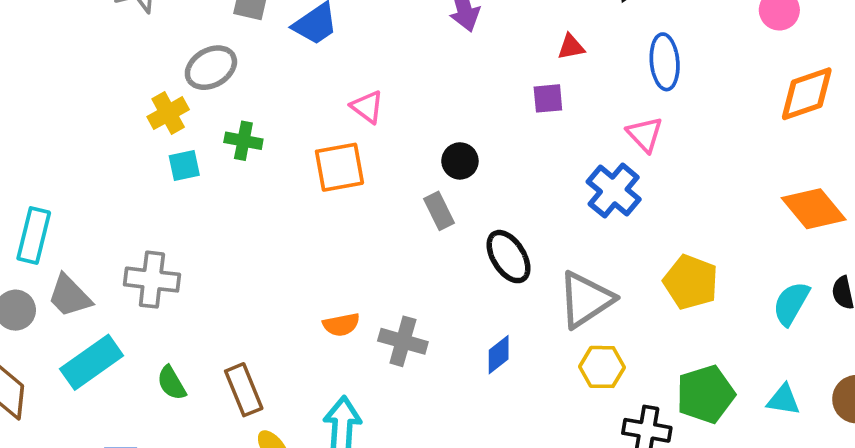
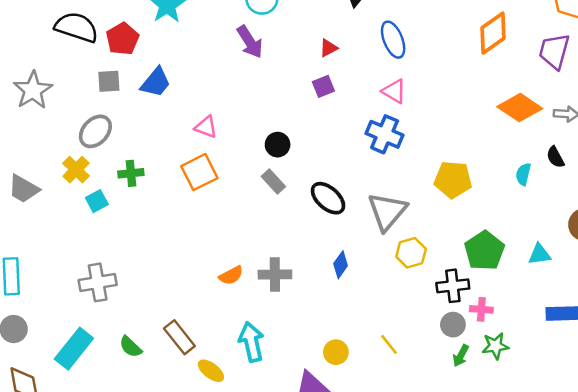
gray trapezoid: (70, 296) -> (24, 189), moved
cyan semicircle: (791, 303) -> (523, 174), size x0.7
cyan triangle: (783, 400) -> (539, 254), moved

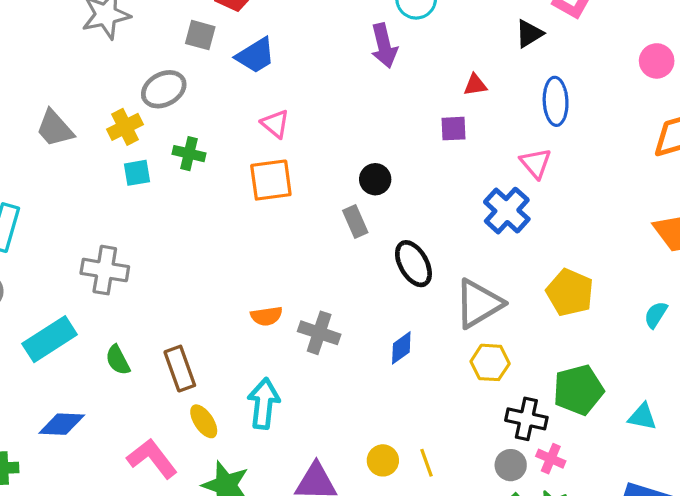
pink triangle: (206, 127) -> (275, 124), moved
yellow circle: (336, 352) -> (383, 460), moved

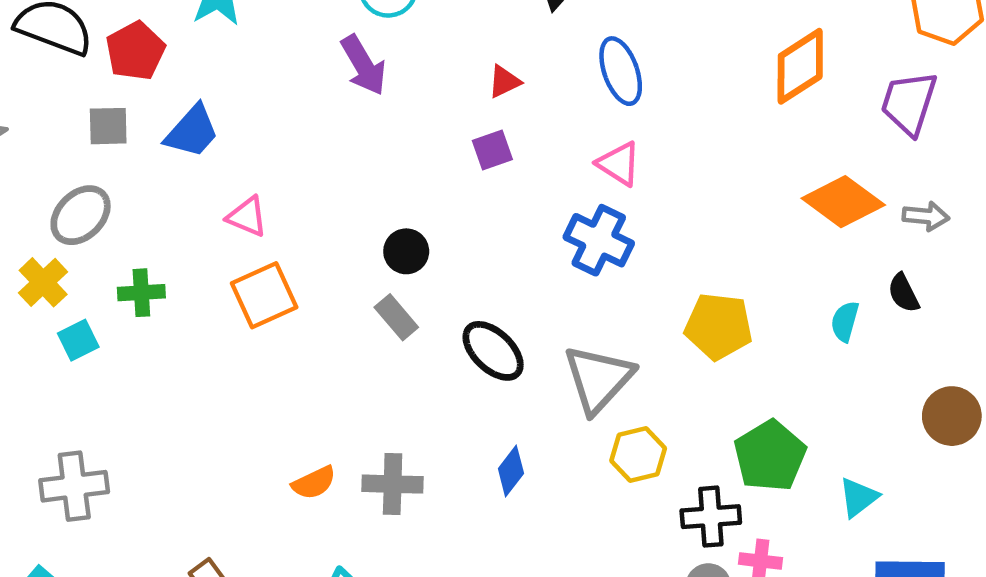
cyan triangle: (642, 417) -> (858, 497), moved, turned -32

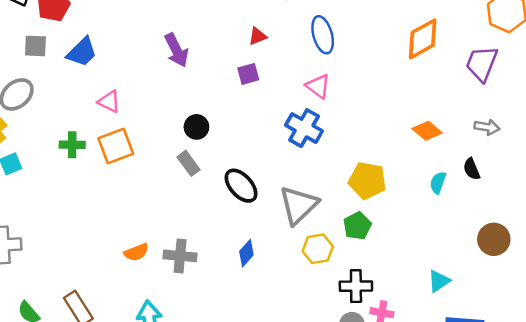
purple arrow: (364, 65) -> (176, 50), moved
orange diamond: (843, 202) -> (427, 131), moved, size x0.7
green cross: (141, 293) -> (72, 145), moved
green pentagon: (770, 456) -> (357, 226), moved, size x0.7

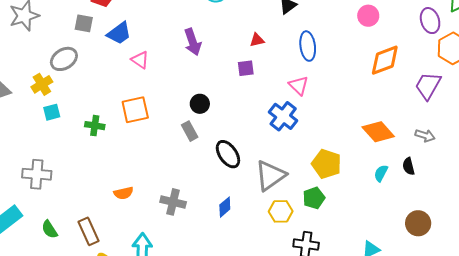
pink triangle: (109, 102) -> (140, 60), moved
orange diamond: (427, 131) -> (378, 132), size x1.4
green cross: (72, 145) -> (95, 126), moved
orange semicircle: (136, 252) -> (124, 193), moved

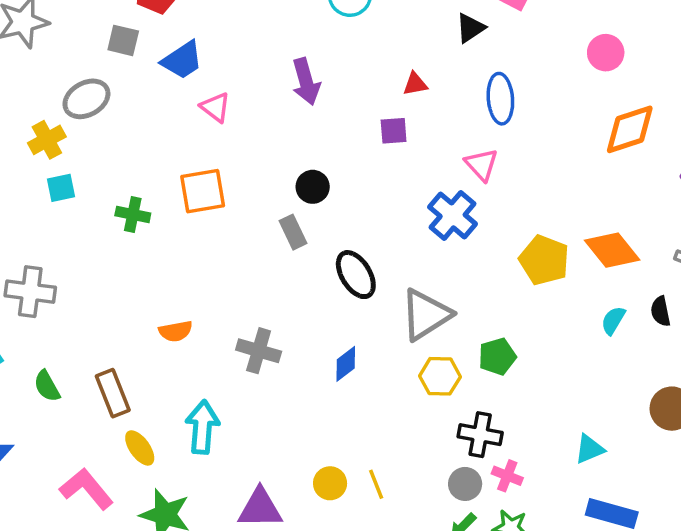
yellow pentagon: (326, 164) -> (544, 260), moved

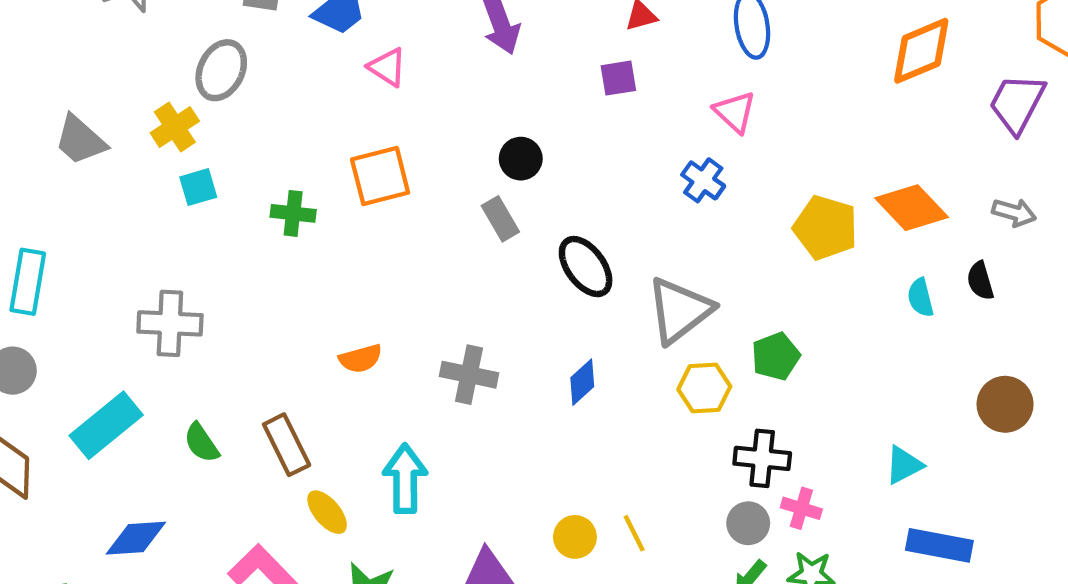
gray ellipse: (86, 99) -> (221, 70), turned -30
blue cross: (453, 215) -> (703, 180), size x0.7
cyan semicircle: (613, 320) -> (921, 298), turned -40

